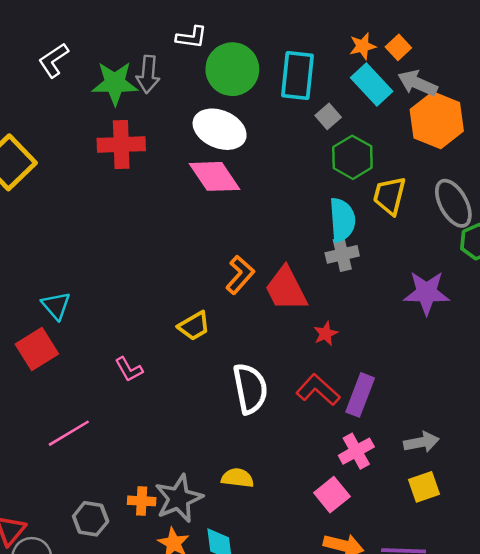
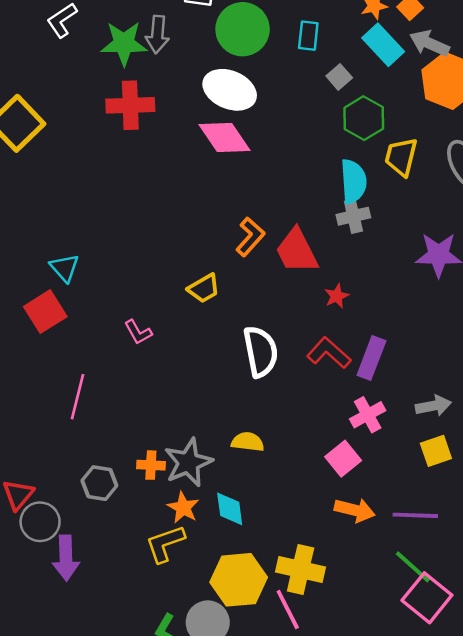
cyan rectangle: (298, 76) -> (308, 36), size x0.6
pink line: (69, 433) -> (77, 397), turned -45

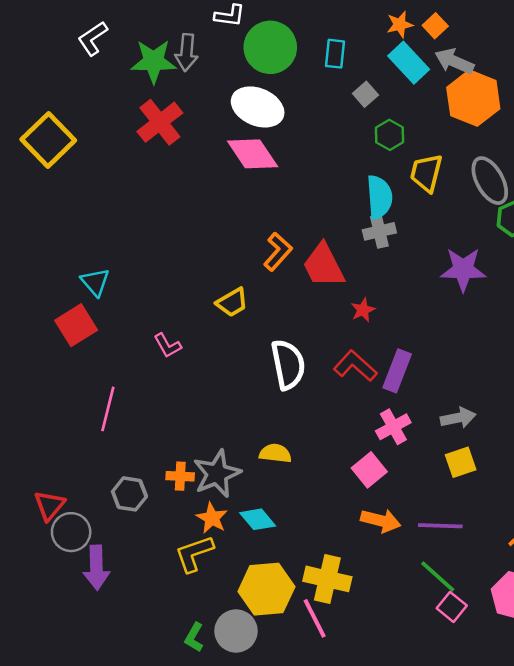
red cross: (130, 105) -> (160, 122), turned -36
green hexagon: (364, 118) -> (390, 135), size x0.7
cyan diamond: (230, 509) -> (258, 519), turned -33
pink square: (427, 598) -> (452, 607), size x0.6

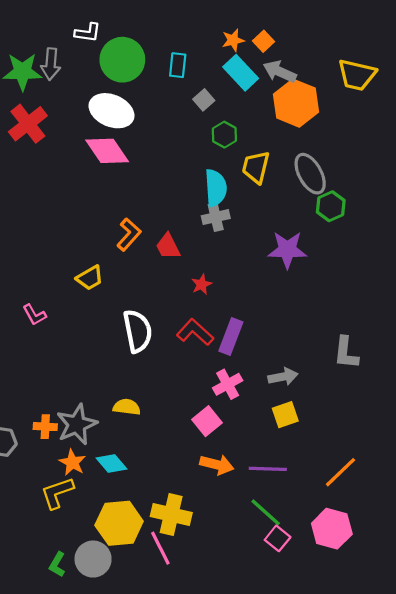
red trapezoid: (324, 266) -> (168, 246), size x0.7

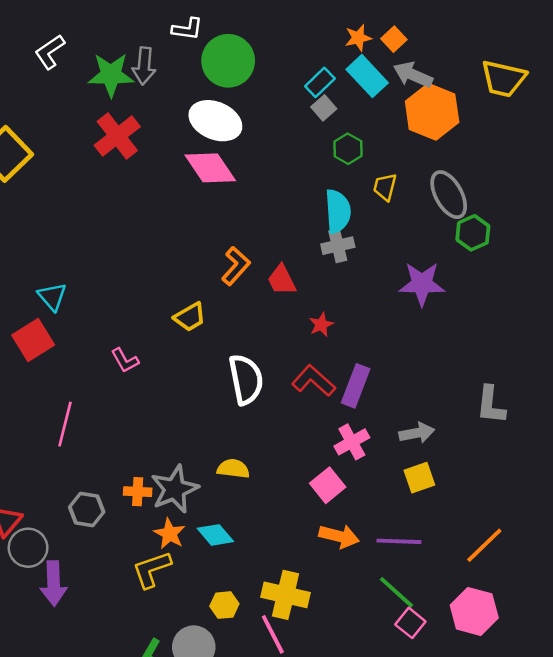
cyan rectangle: (178, 65) -> (320, 82), moved, turned 40
yellow trapezoid: (256, 167) -> (385, 187), size x0.7
yellow hexagon: (119, 523) -> (224, 605), size x0.5

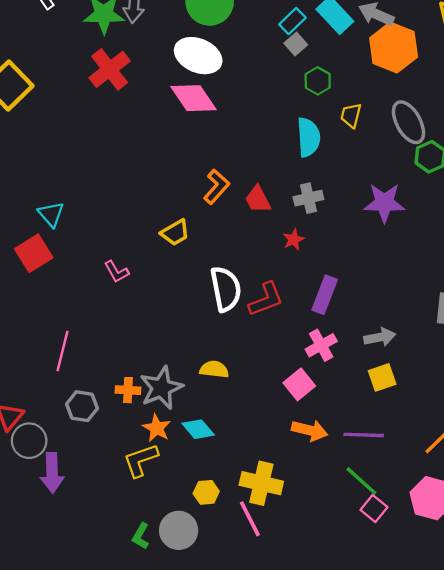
gray cross: (338, 246) -> (308, 198), moved
red L-shape: (314, 381) -> (266, 299), moved, turned 117
pink line: (65, 424) -> (62, 351), moved

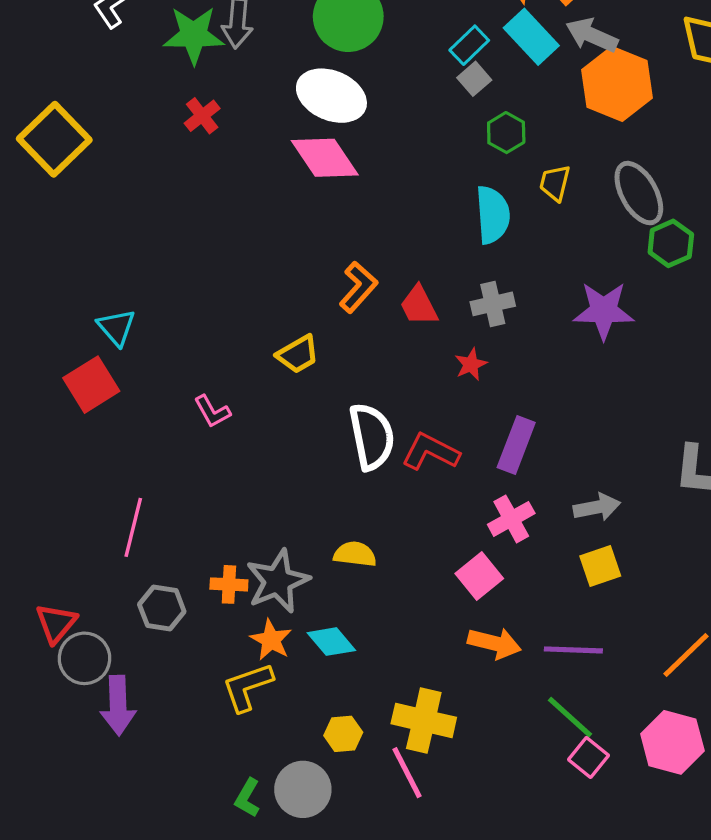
red cross: (110, 69) -> (202, 116), size x0.6
red L-shape: (266, 299) -> (431, 452), turned -132

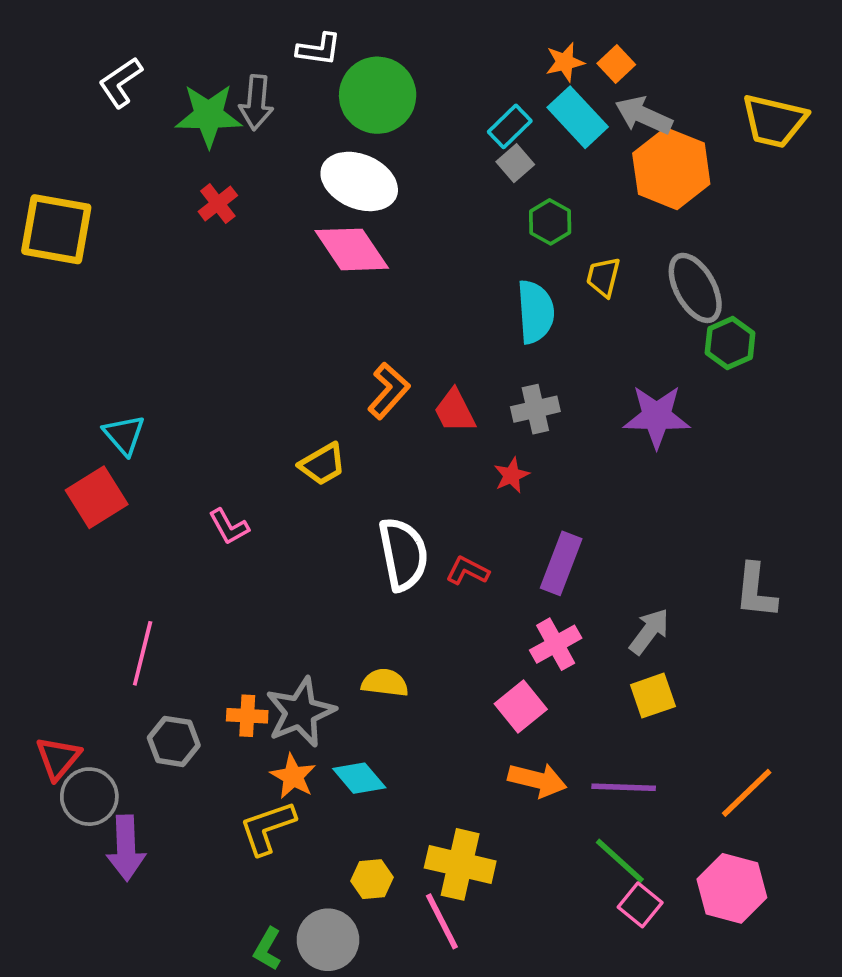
yellow square: (54, 139) -> (56, 229), turned -36
red L-shape: (431, 452) -> (468, 571), size x0.7
gray arrow: (597, 507) -> (649, 631), turned -42

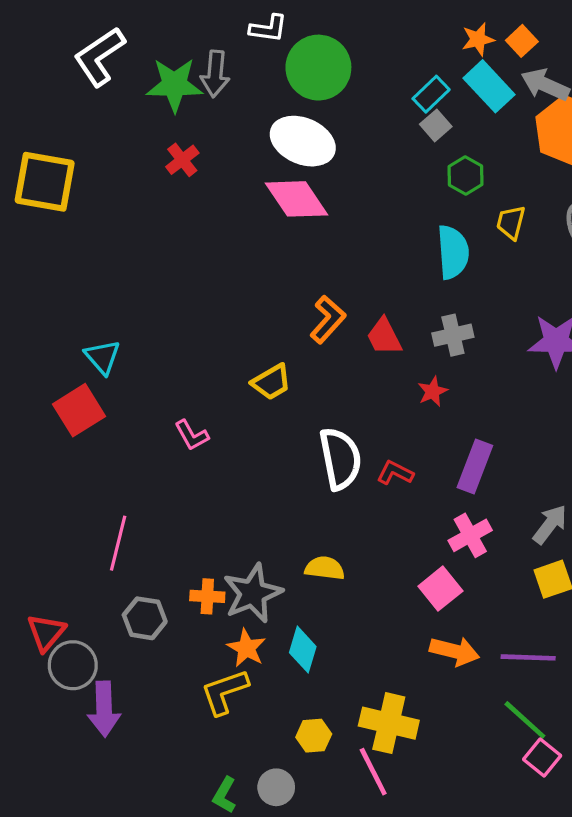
white L-shape: (121, 82) -> (99, 57), size x1.4
cyan diamond: (359, 778) -> (303, 650), turned 57
gray circle: (328, 940) -> (276, 787), size x0.7

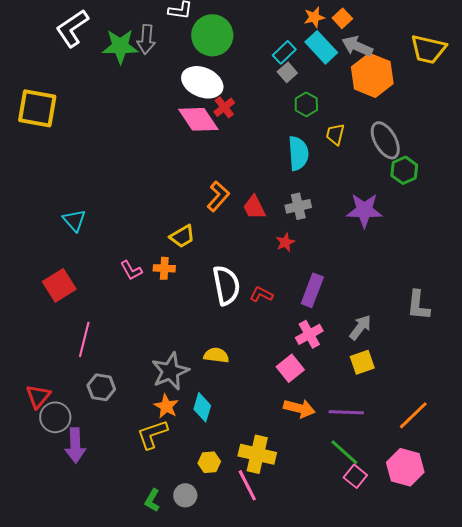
red cross: (182, 160) -> (224, 107), moved
red square: (79, 410) -> (59, 285), moved
orange cross: (207, 596) -> (164, 268), moved

